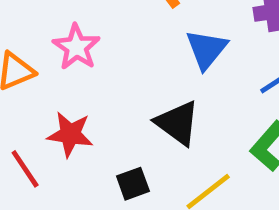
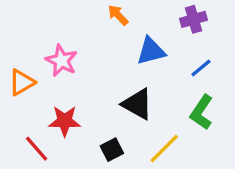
blue triangle: (206, 49) -> (151, 51), turned 44

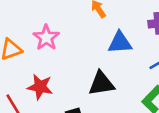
black triangle: (137, 104) -> (101, 84), turned -48

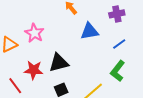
black triangle: (101, 84) -> (59, 63), moved

